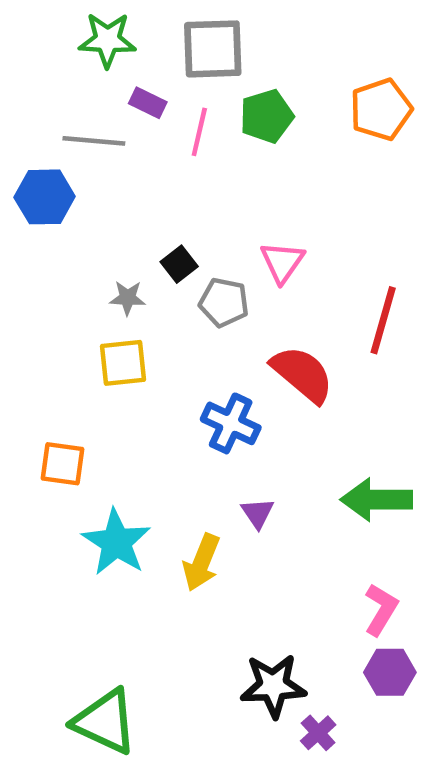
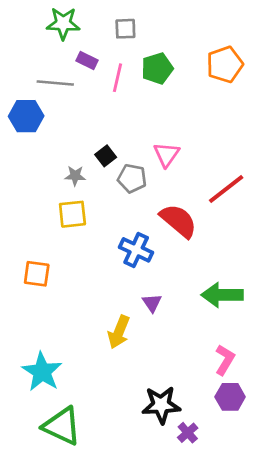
gray square: (213, 49) -> (125, 29), size x0.6
red line: (383, 320) -> (226, 189), turned 36
cyan star: (116, 542) -> (42, 372), moved

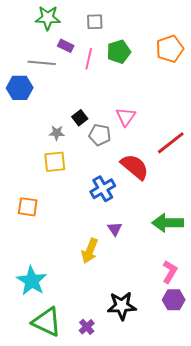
blue cross: (136, 250) -> (103, 189), turned 35
purple cross: (188, 433) -> (87, 327), moved

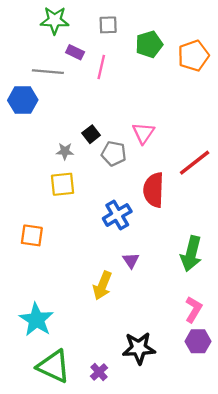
green pentagon: (119, 52) -> (149, 44), moved
red semicircle: (135, 167) -> (154, 190), turned -128
green arrow: (168, 223) -> (191, 254), turned -76

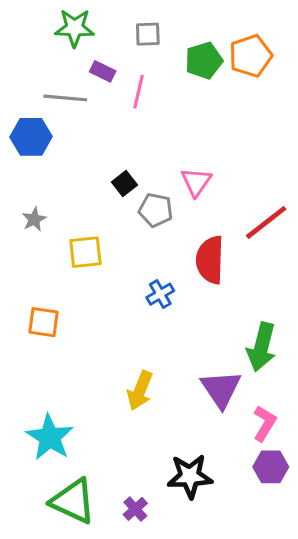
orange pentagon: (193, 56) -> (251, 56), moved
gray star: (65, 151) -> (34, 219), moved, turned -30
blue cross: (117, 215) -> (160, 294), size x0.7
purple triangle: (131, 260) -> (221, 389), moved, size x1.8

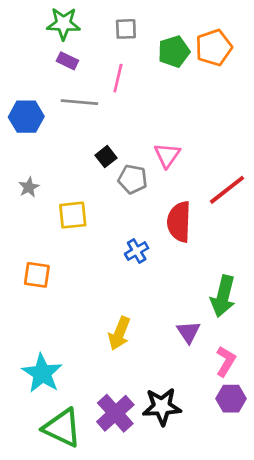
purple rectangle: (103, 71) -> (67, 61), moved
gray line: (65, 98) -> (79, 102), moved
purple triangle: (221, 389) -> (188, 332), size x0.7
purple cross: (135, 509) -> (115, 413), moved, size x1.8

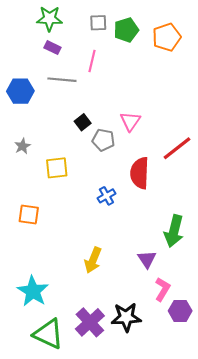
green pentagon: (174, 52) -> (126, 30), moved
pink L-shape: (226, 361) -> (162, 289), moved

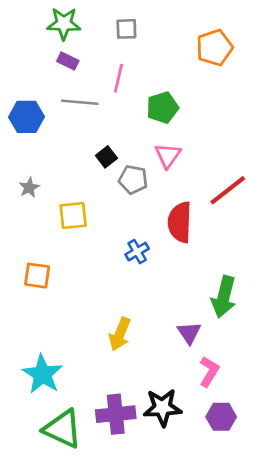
green pentagon: (126, 30) -> (162, 108), moved
purple hexagon: (180, 311) -> (221, 417), moved
purple cross: (90, 322) -> (116, 414), turned 36

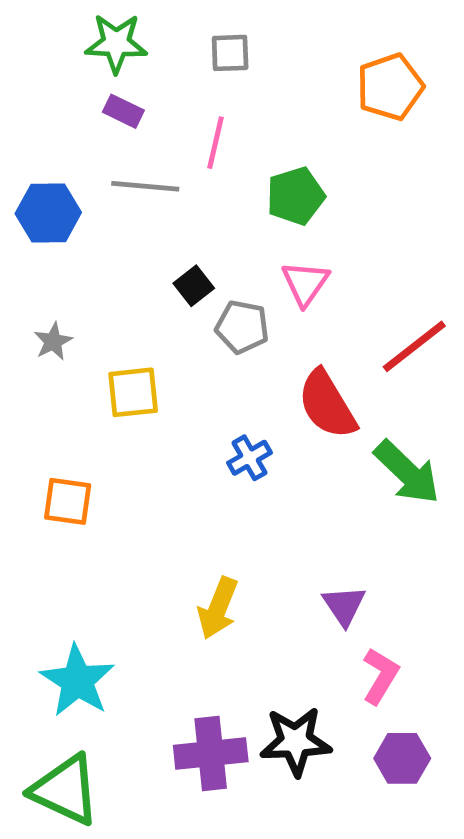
red semicircle: (180, 222) -> (327, 404), turned -33
green arrow: (224, 297) -> (407, 472), moved, turned -60
green triangle: (62, 429) -> (65, 790), moved

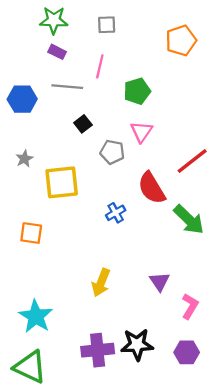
black square: (194, 286) -> (83, 124), moved
yellow square: (133, 392) -> (62, 182), size x1.4
pink L-shape: (380, 676) -> (190, 306), moved

